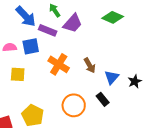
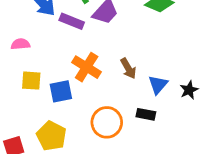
blue square: (31, 46) -> (61, 91), moved
black rectangle: (103, 99) -> (146, 114), turned -40

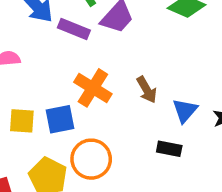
yellow square: (31, 81) -> (22, 121), moved
orange circle: (107, 122) -> (91, 159), moved

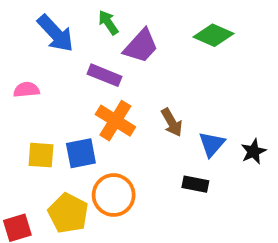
purple rectangle: (74, 29) -> (105, 75), moved

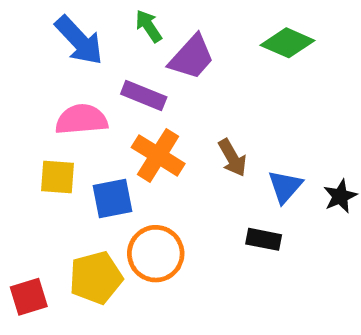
pink semicircle: (26, 90) -> (81, 119), moved, size x1.5
yellow square: (41, 155) -> (57, 177), moved
yellow pentagon: (68, 213) -> (96, 278), turned 30

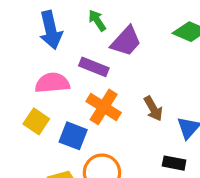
blue arrow: (79, 40) -> (51, 30), turned 30
yellow square: (57, 177) -> (36, 121), turned 30
blue square: (113, 199) -> (73, 136), turned 32

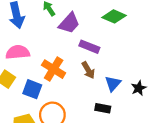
purple rectangle: (94, 67) -> (89, 47), moved

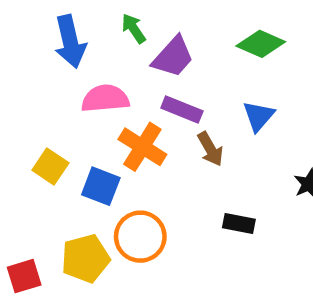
purple rectangle: (89, 47) -> (182, 110), moved
pink semicircle: (18, 52) -> (105, 99), moved
blue triangle: (113, 84) -> (259, 116), moved

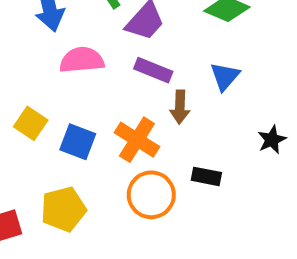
orange cross: (142, 147) -> (137, 140), moved
brown arrow: (210, 149) -> (180, 107), turned 32
orange circle: (140, 237) -> (151, 195), moved

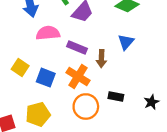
purple rectangle: (153, 70) -> (77, 48), moved
black star: (272, 140) -> (151, 102), moved

